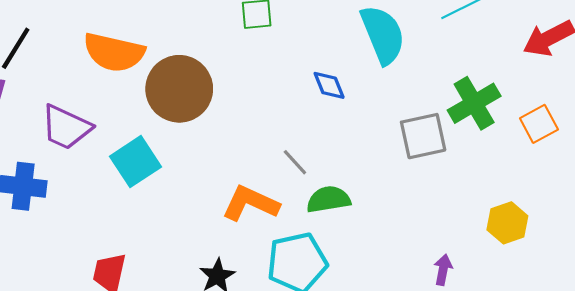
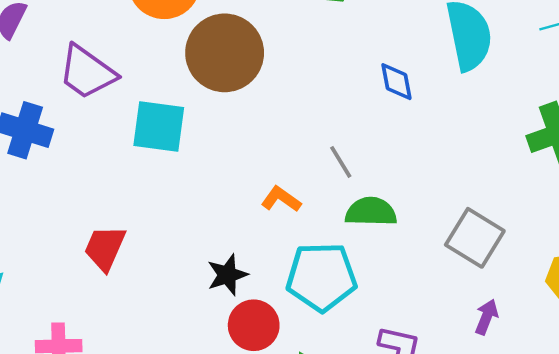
gray square: (423, 136) -> (475, 238), moved, turned 33
cyan square: (135, 162) -> (159, 126), turned 30
orange L-shape: (250, 203) -> (281, 199), size x0.6

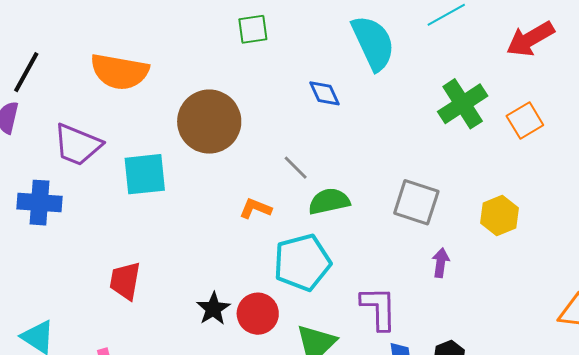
brown circle: (225, 53) -> (209, 122), moved
black star: (227, 275) -> (213, 309), moved

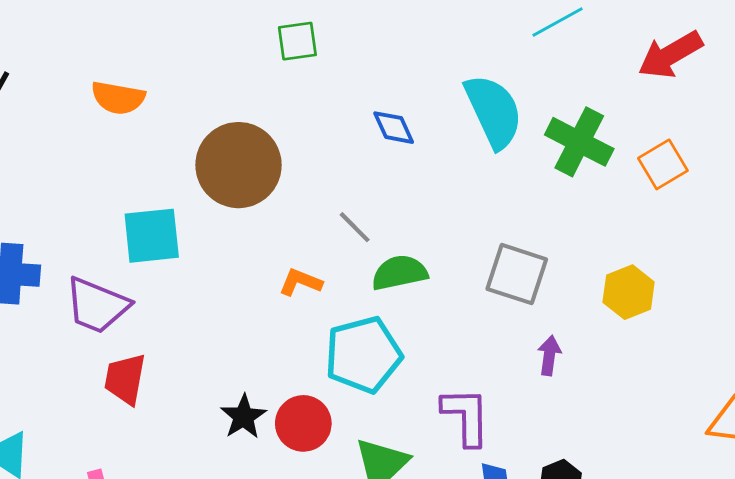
cyan semicircle: (373, 43) -> (494, 111), moved
orange semicircle: (120, 72) -> (118, 98), size x0.7
green cross: (463, 104) -> (579, 142), turned -30
purple trapezoid: (78, 145) -> (97, 305), moved

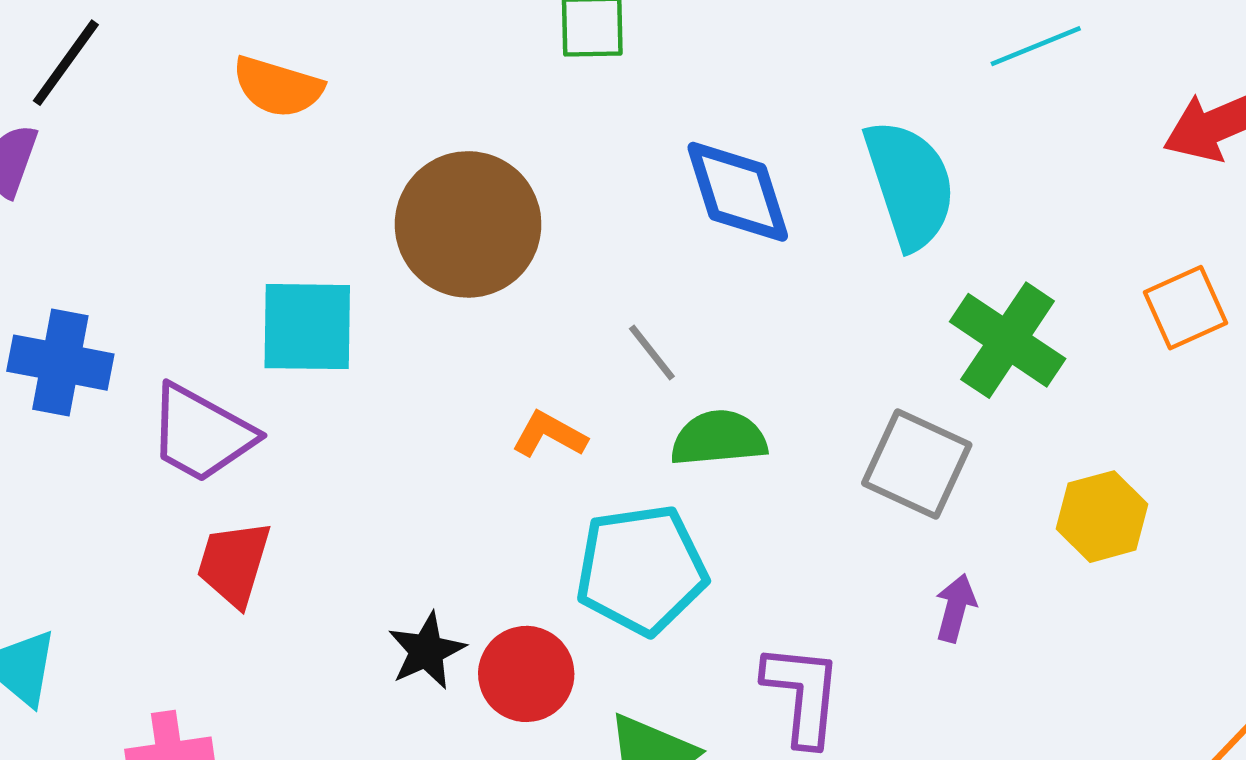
blue diamond: (394, 128) -> (738, 192), size x1.6
green cross: (579, 142) -> (1008, 340), moved

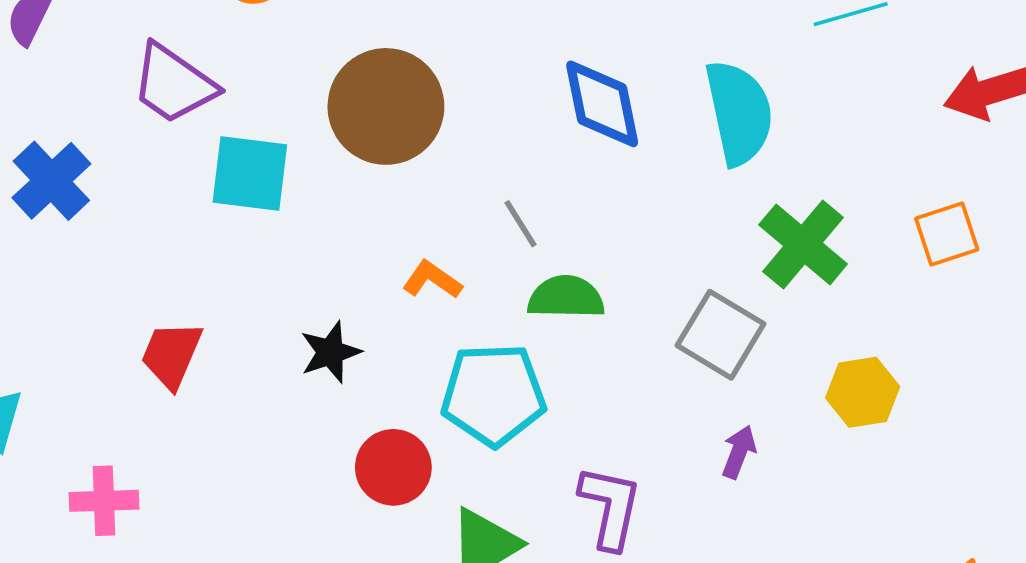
blue cross: (60, 363) -> (51, 181), turned 30
purple trapezoid: (201, 434) -> (174, 84), moved
black star: (427, 651) -> (330, 352), moved

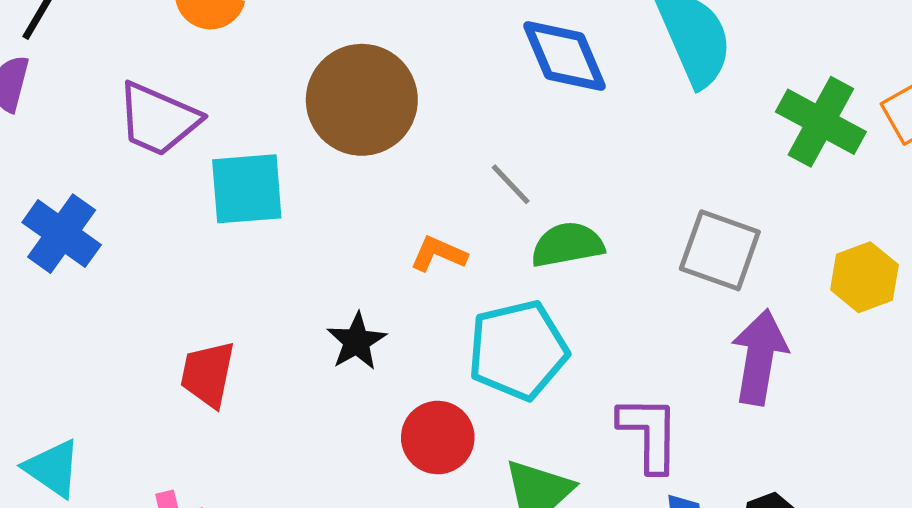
green cross: (803, 244) -> (821, 122), moved
purple arrow: (739, 452) -> (759, 357), size x1.8

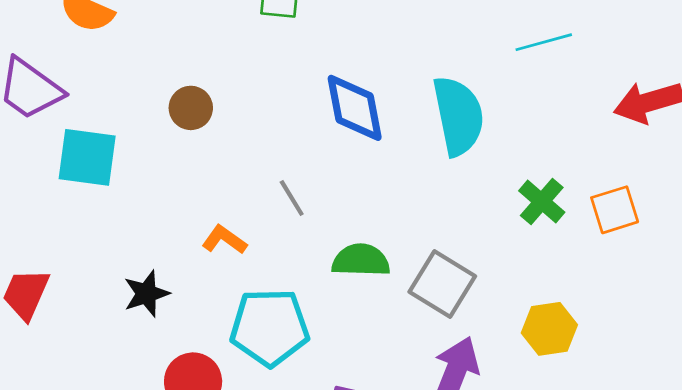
brown circle: (362, 100) -> (191, 108), size x0.5
green cross: (821, 122) -> (542, 202), size x0.7
green semicircle: (567, 245) -> (361, 260), moved

